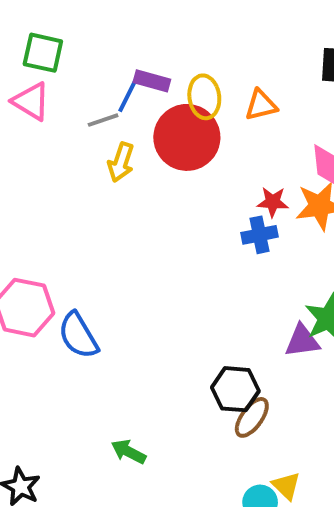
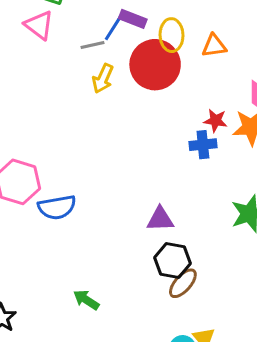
blue semicircle: (78, 335) -> (57, 207), turned -75
purple triangle: (302, 341) -> (160, 219), moved

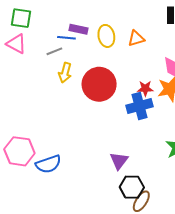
blue line: (113, 28) -> (66, 38), turned 72
red circle: (155, 65) -> (99, 84), moved
blue cross: (203, 145) -> (139, 106), size x1.4
purple triangle: (160, 219) -> (119, 161), turned -42

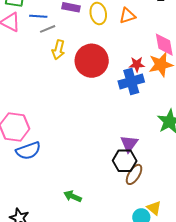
blue line: (66, 38) -> (38, 16), moved
purple triangle: (119, 161) -> (129, 144), moved
blue semicircle: (48, 164) -> (28, 151), moved

